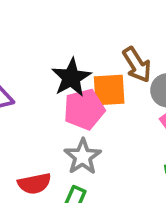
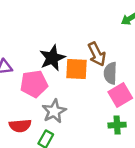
pink pentagon: (84, 109) -> (34, 84), moved

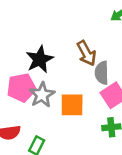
orange square: (77, 69) -> (72, 105), moved
gray star: (54, 111) -> (42, 95), moved

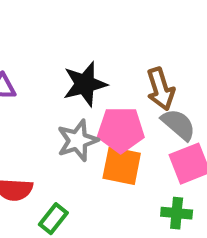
gray semicircle: (102, 73) -> (178, 124), turned 120
pink pentagon: (21, 88) -> (121, 130), moved

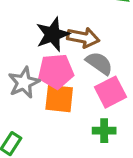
black star: (85, 84) -> (53, 34), moved
brown arrow: (161, 89) -> (83, 38), turned -56

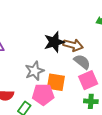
pink pentagon: (56, 71) -> (43, 94), moved
green cross: (104, 131) -> (91, 101), moved

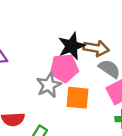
pink pentagon: (43, 94) -> (64, 68), moved

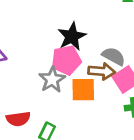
brown arrow: (96, 48) -> (102, 71), moved

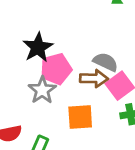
black star: (72, 36) -> (38, 47), moved
orange square: (83, 90) -> (80, 117), moved

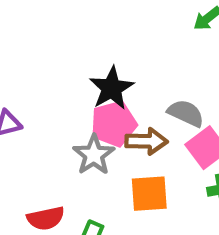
black star: (38, 47) -> (112, 88), moved
brown arrow: (94, 78) -> (146, 141), moved

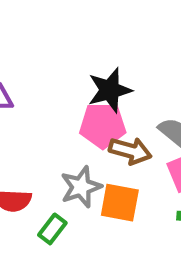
gray star: (94, 155) -> (81, 187), moved

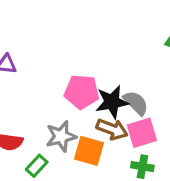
black star: (110, 90) -> (112, 102), moved
brown arrow: (130, 151) -> (112, 129), moved

